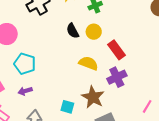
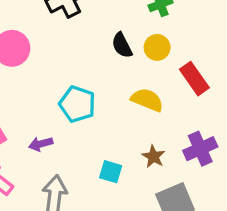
cyan pentagon: (25, 64) -> (77, 104), moved
purple cross: (117, 77) -> (200, 149), moved
brown star: (93, 97) -> (153, 157), size x0.6

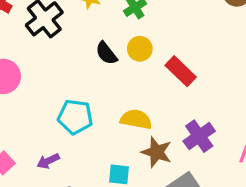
yellow semicircle: (147, 100) -> (136, 119), moved
brown star: (153, 157) -> (157, 152), size x1.4

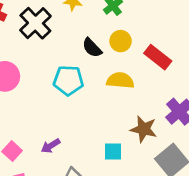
cyan pentagon: (75, 117) -> (68, 80), moved
yellow semicircle: (136, 119) -> (120, 80), moved

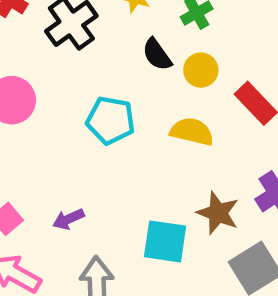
black semicircle: (92, 48) -> (157, 55), moved
cyan square: (113, 151) -> (165, 241), size x1.5

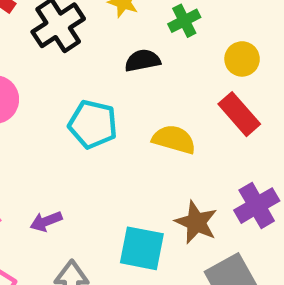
black semicircle: (157, 55) -> (143, 61), turned 112
yellow circle: (201, 70) -> (242, 59), moved

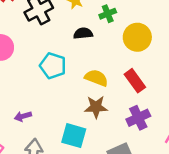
yellow circle: (242, 59) -> (137, 37), size x1.5
red rectangle: (239, 114) -> (135, 81), moved
brown star: (196, 222) -> (96, 107), moved, turned -30

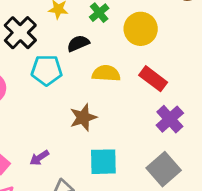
cyan pentagon: (53, 66) -> (47, 70), moved
yellow semicircle: (96, 78) -> (106, 73), moved
brown star: (96, 107) -> (83, 117), moved

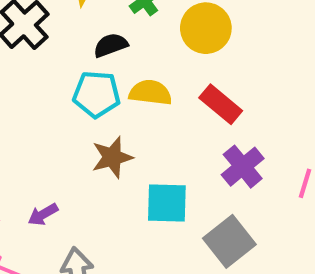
cyan pentagon: (47, 70) -> (97, 94), moved
cyan square: (103, 162) -> (167, 203), moved

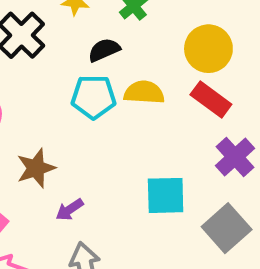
yellow circle: (206, 28) -> (208, 49), moved
brown star: (112, 157) -> (36, 168), moved
purple arrow: (43, 215) -> (70, 210), moved

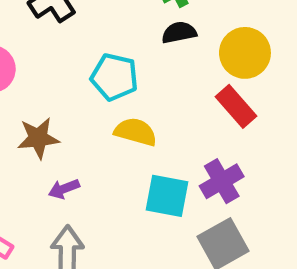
black semicircle: (104, 50) -> (179, 33), moved
yellow semicircle: (144, 92) -> (136, 132), moved
purple cross: (235, 157) -> (222, 181), moved

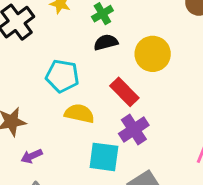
red rectangle: (236, 106) -> (124, 92), moved
purple cross: (222, 181) -> (134, 129), moved

